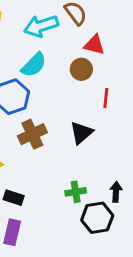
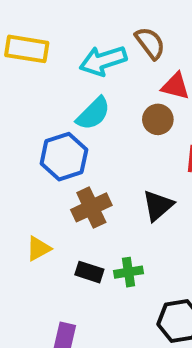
green cross: (76, 192) -> (129, 272), moved
black rectangle: (14, 198) -> (89, 272), moved

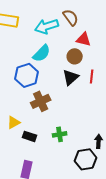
black triangle: (158, 206) -> (71, 77), moved
black rectangle: (89, 272) -> (30, 136), moved

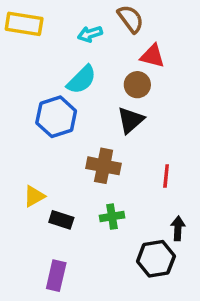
cyan arrow: (47, 26) -> (90, 34), size x0.6
red line: (92, 76) -> (166, 176), moved
brown cross: (41, 101) -> (104, 166), moved, turned 36

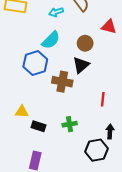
red triangle: (153, 56) -> (109, 27), moved
brown cross: (104, 166) -> (62, 82), moved
yellow triangle: (34, 196) -> (22, 112), turned 32

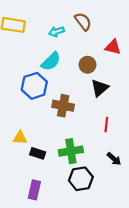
black triangle: (81, 65) -> (100, 88), moved
green cross: (70, 124) -> (71, 151), size x1.5
black arrow: (110, 131) -> (114, 159), turned 128
black hexagon: (97, 150) -> (81, 179), moved

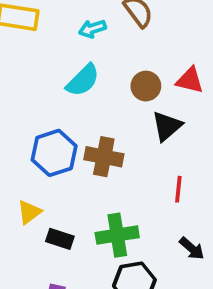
red triangle: (113, 47) -> (190, 80), moved
blue hexagon: (34, 86) -> (54, 153), moved
yellow triangle: (20, 138) -> (29, 212), turned -40

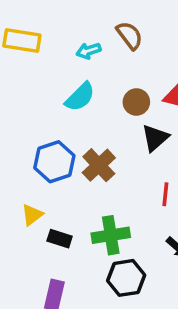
brown cross: (104, 157) -> (99, 165), turned 36

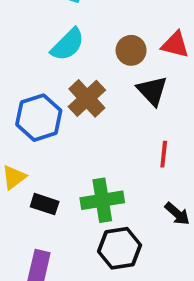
black triangle: (155, 138) -> (152, 91), turned -32
brown cross: (99, 165) -> (87, 98), moved

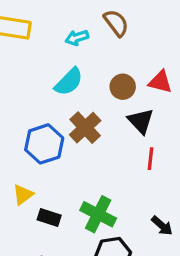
red line: (164, 154) -> (150, 159), moved
green cross: (102, 200) -> (98, 214), turned 36

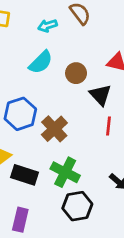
brown circle: (123, 87) -> (76, 73), moved
brown cross: (85, 128) -> (54, 129), moved
black rectangle: (49, 218) -> (24, 175), size x1.4

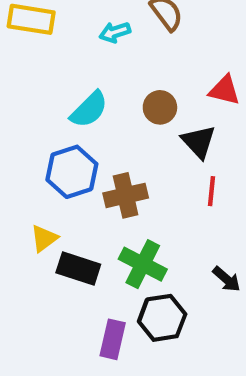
cyan semicircle: (41, 62) -> (89, 110), moved
brown cross: (54, 129) -> (126, 195), turned 30
purple rectangle: (20, 220) -> (113, 339), moved

